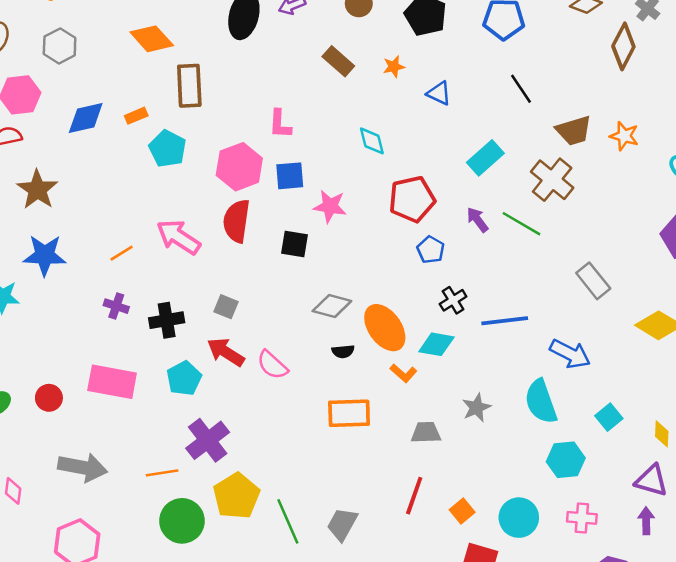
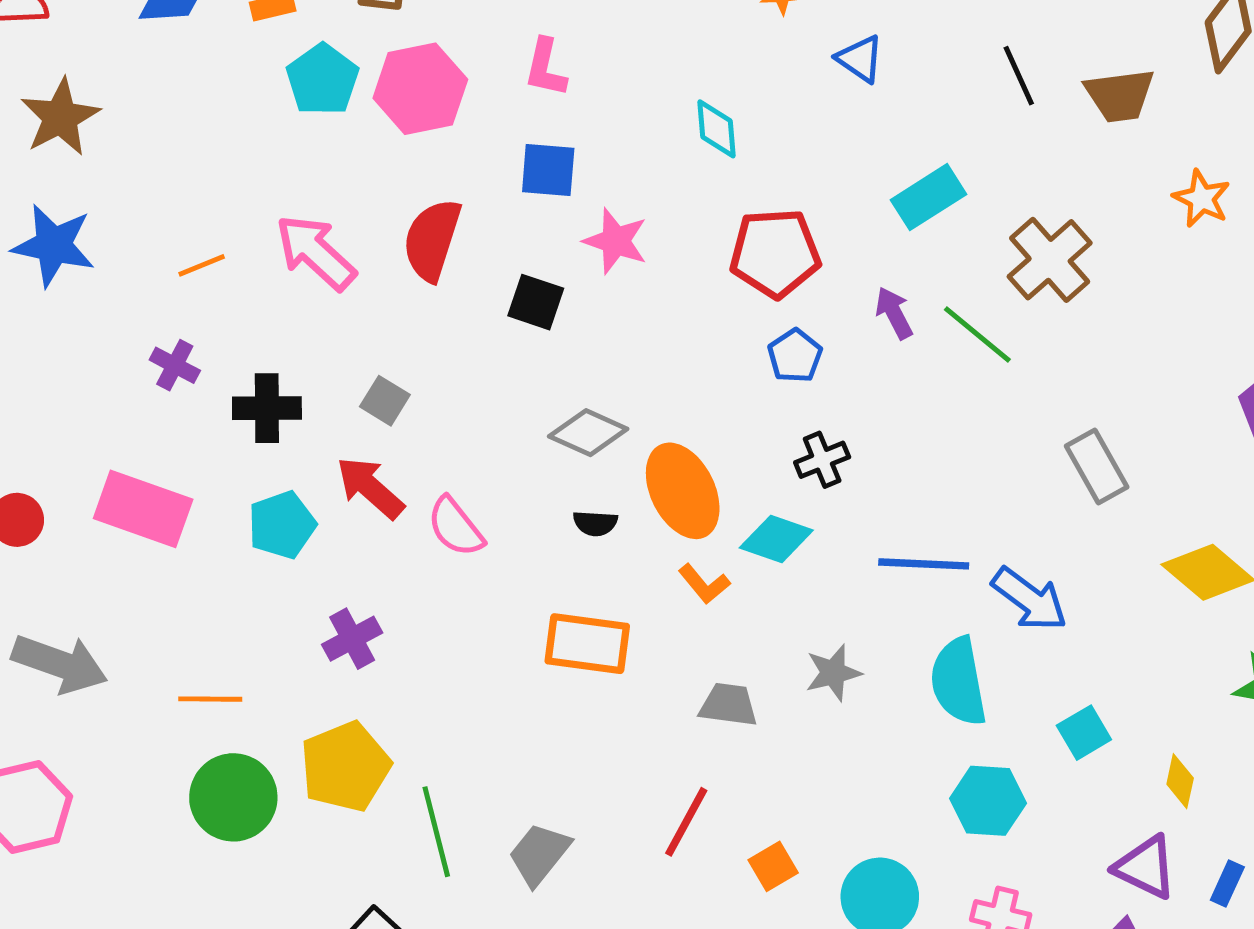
brown trapezoid: (574, 131) -> (1120, 95), moved
pink hexagon: (239, 167) -> (420, 89), moved
blue line: (505, 321) -> (924, 564), moved
purple cross: (208, 440) -> (352, 639), moved, size x0.7

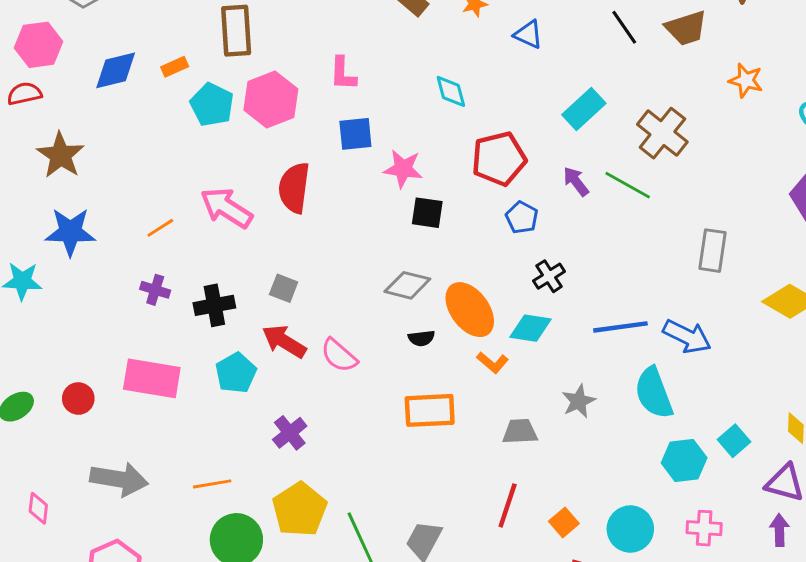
black square: (536, 302) -> (427, 213), moved
gray rectangle: (1097, 466) -> (713, 251), turned 48
cyan square: (1084, 733) -> (734, 441), moved

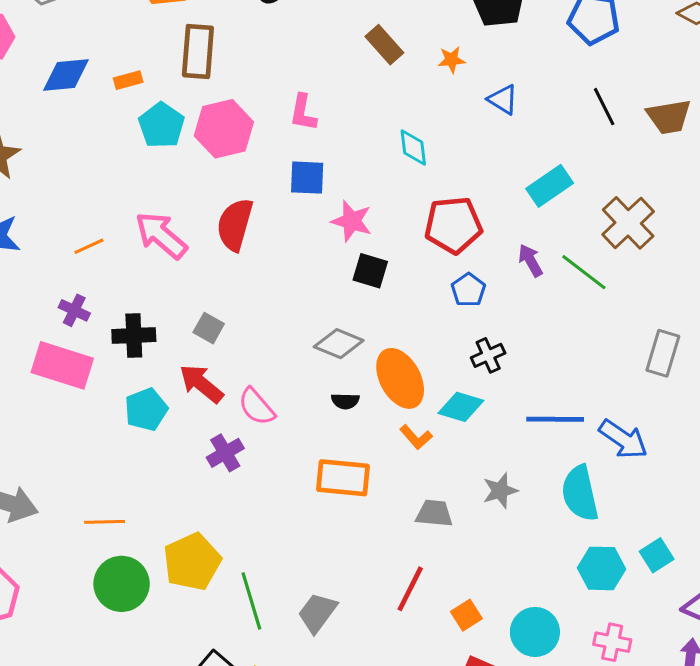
pink rectangle: (152, 378) -> (62, 365), moved
purple cross: (290, 433) -> (225, 453), moved

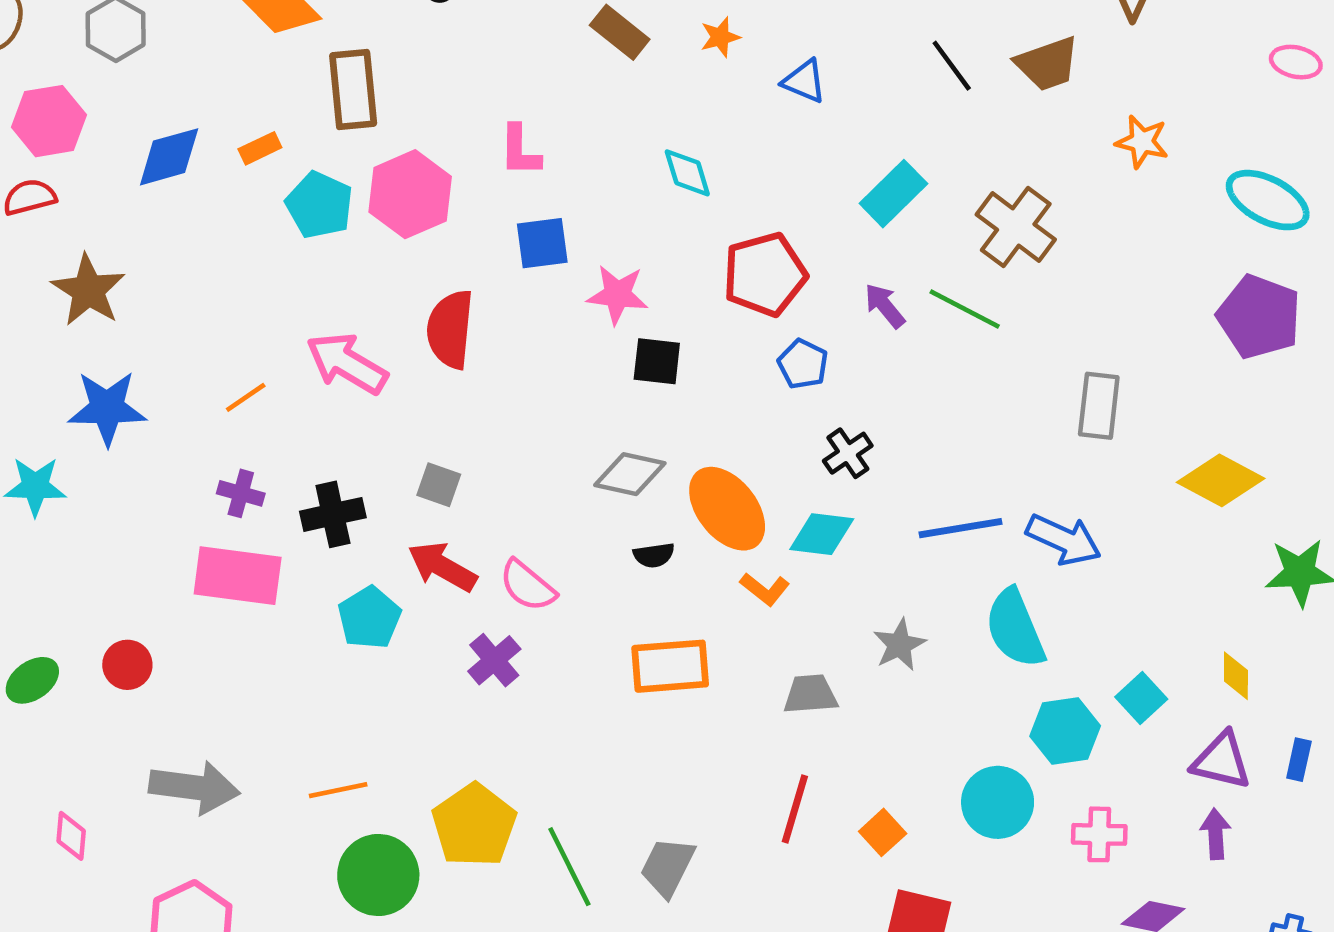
cyan circle: (535, 632) -> (998, 802), moved

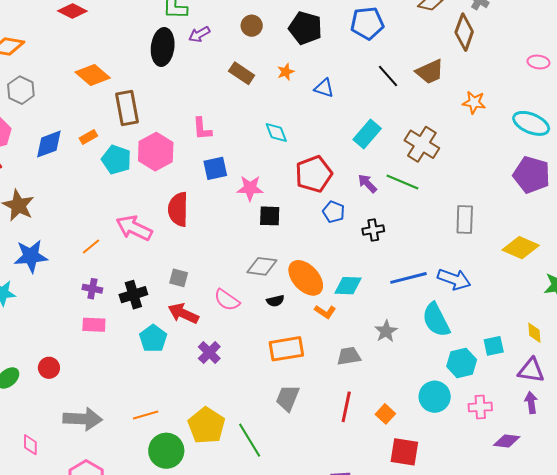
black cross: (848, 453) -> (373, 230), moved, turned 30
pink rectangle: (238, 576) -> (94, 325), size x0.6
pink semicircle: (528, 586) -> (227, 300), moved
cyan square: (1141, 698) -> (494, 346), turned 35
gray trapezoid: (667, 867) -> (288, 398), moved

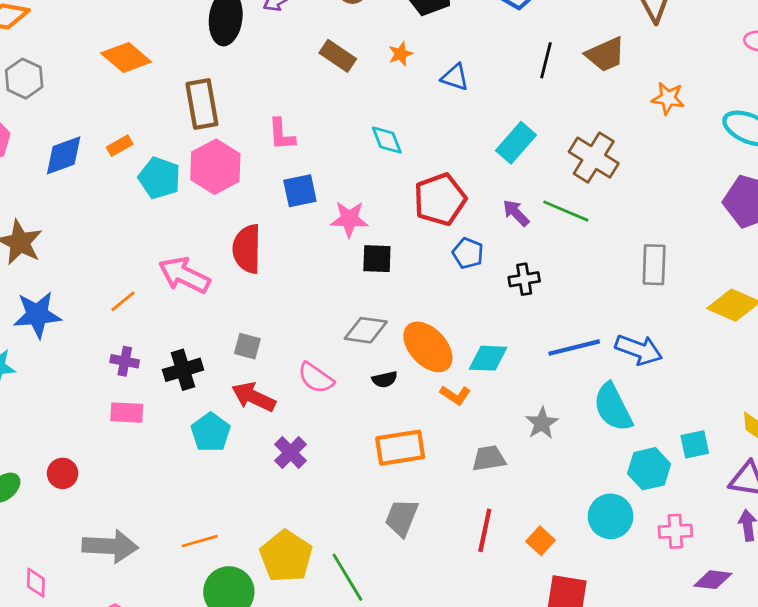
black line: (388, 76) -> (546, 60), turned 55
brown rectangle: (127, 108) -> (202, 104), moved

